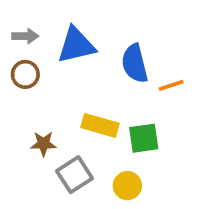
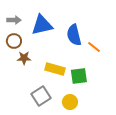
orange line: (171, 85) -> (94, 47), turned 56
brown star: (43, 144) -> (24, 58), moved

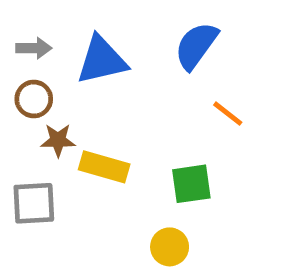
blue semicircle: (74, 35) -> (196, 46), moved, turned 50
yellow rectangle: (55, 69) -> (104, 167), moved
gray square: (41, 96) -> (34, 203), moved, turned 30

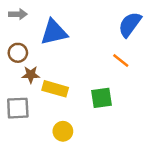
blue semicircle: (196, 46) -> (130, 24), moved
gray arrow: (34, 48) -> (18, 14), moved
yellow circle: (170, 247) -> (63, 131), moved

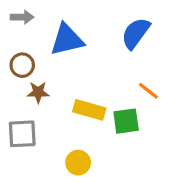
blue semicircle: (130, 24) -> (136, 33), moved
orange line: (121, 60) -> (148, 91), moved
yellow rectangle: (55, 89) -> (89, 110), moved

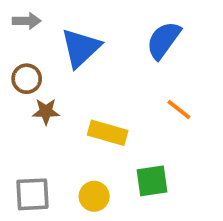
blue triangle: (67, 40) -> (81, 48), turned -30
green square: (126, 121) -> (152, 181), moved
gray square: (22, 134) -> (32, 194), moved

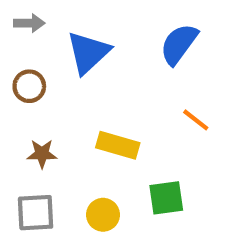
brown star: (46, 111) -> (42, 154), moved

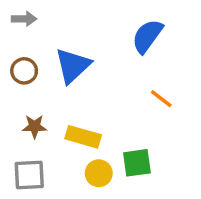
blue triangle: (88, 53) -> (73, 66), moved
yellow rectangle: (118, 145) -> (83, 137), moved
yellow circle: (103, 215) -> (99, 173), moved

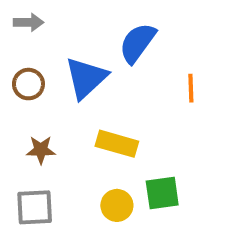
blue semicircle: (147, 36) -> (137, 43), moved
orange line: (161, 99) -> (191, 88), moved, turned 50
yellow rectangle: (83, 137) -> (117, 144), moved

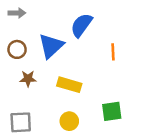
brown star: (41, 150) -> (28, 79), moved
green square: (162, 193) -> (112, 111), moved

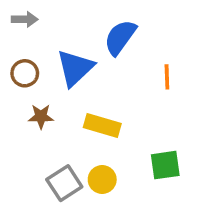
gray square: (21, 122) -> (64, 183), moved, turned -30

